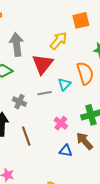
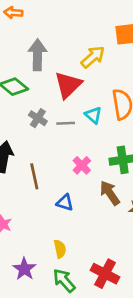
cyan triangle: (65, 84) -> (93, 115), turned -40
gray cross: (19, 102) -> (38, 118), moved
blue triangle: (66, 151) -> (65, 203), moved

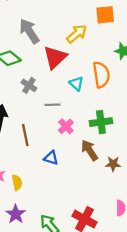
gray arrow: (37, 55) -> (29, 31), turned -35
gray line: (66, 123) -> (53, 105), moved
yellow semicircle: (60, 249) -> (17, 182), moved

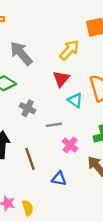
red triangle: (55, 57) -> (61, 79), moved, size x0.7

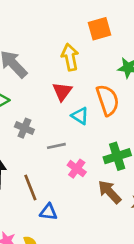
yellow arrow: (69, 50) -> (70, 57), turned -50
blue triangle: (59, 179) -> (48, 212), moved

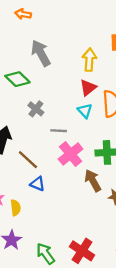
red triangle: (62, 91) -> (88, 88), moved
pink cross: (77, 169) -> (71, 154), size x1.5
brown line: (30, 188) -> (28, 160), turned -40

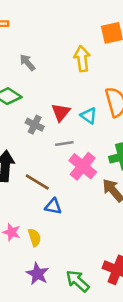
gray arrow: (41, 53) -> (27, 62), size x0.6
red triangle: (88, 88) -> (61, 112), moved

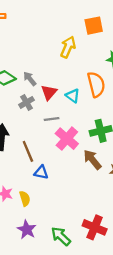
yellow arrow: (82, 59) -> (68, 47), turned 30
gray arrow: (27, 62) -> (30, 79), moved
gray cross: (35, 125) -> (27, 102), turned 32
brown line: (37, 182) -> (28, 151), turned 35

